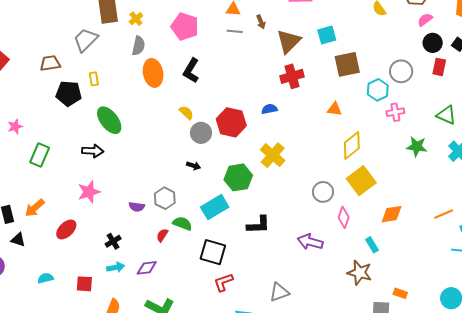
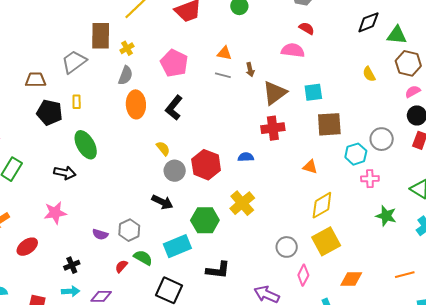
black arrow: (193, 166) -> (162, 202), size x1.5
orange line: (444, 214) -> (405, 275), moved

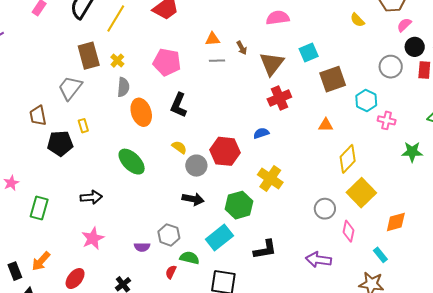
brown trapezoid: (36, 80) -> (38, 116), turned -85
gray circle: (382, 139) -> (391, 67), moved
green ellipse: (86, 145) -> (132, 162), moved
pink cross: (370, 179) -> (387, 120), turned 30

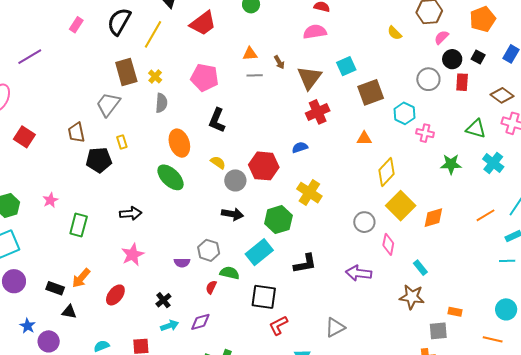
orange ellipse: (141, 112) -> (179, 143), moved
orange diamond: (396, 222) -> (433, 218), moved
black rectangle: (15, 271) -> (55, 288), turned -48

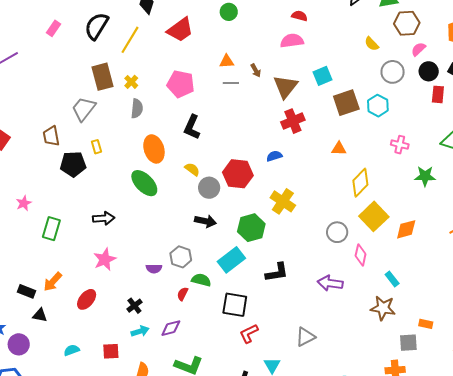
gray circle: (428, 79) -> (393, 72), moved
cyan hexagon: (404, 113) -> (378, 106), moved

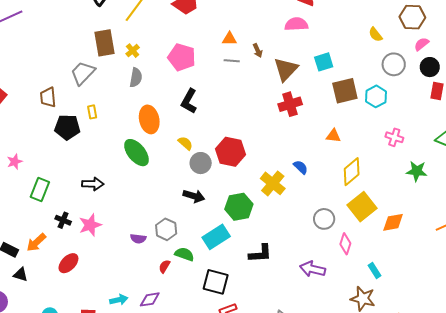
blue semicircle: (274, 156) -> (301, 167), moved, turned 56
black cross: (134, 306) -> (63, 220), moved, turned -35

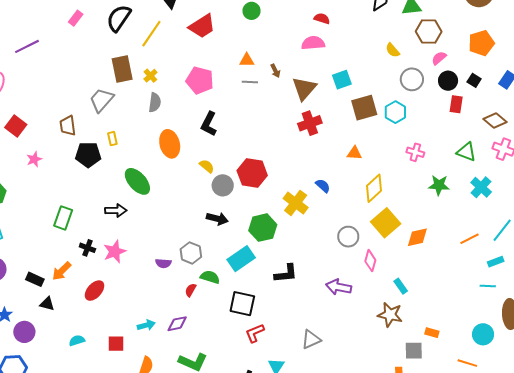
green ellipse: (136, 153) -> (137, 181), moved
pink star: (15, 162) -> (34, 159), moved

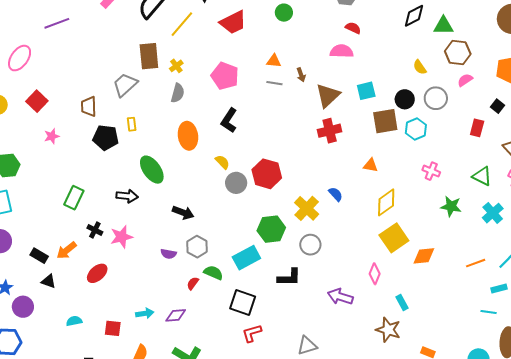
black circle: (448, 81) -> (405, 99), moved
black arrow: (217, 219) -> (183, 213), moved
gray circle: (348, 237) -> (310, 245), moved

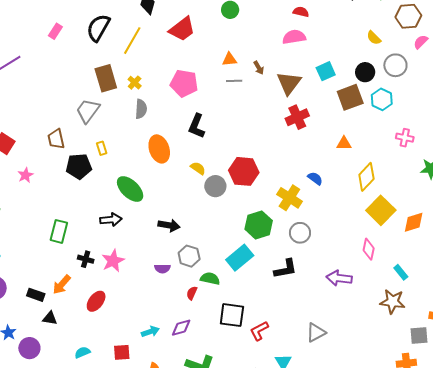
black square: (243, 303) -> (232, 315), moved

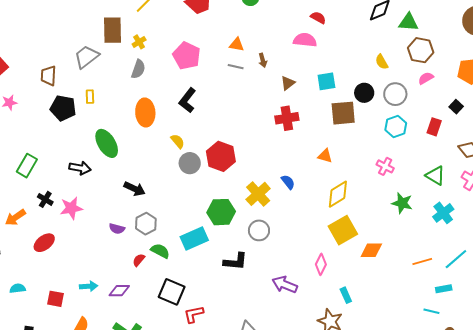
brown triangle: (289, 83) -> (288, 83), size x0.6
cyan hexagon: (382, 99) -> (396, 126), moved

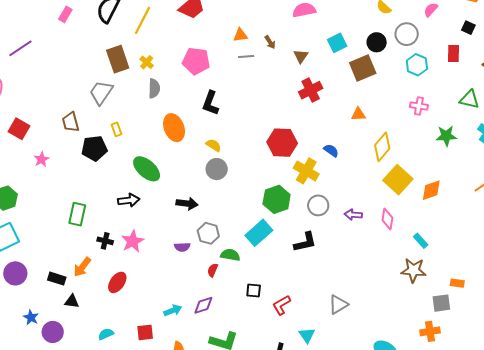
red hexagon: (221, 156) -> (282, 143), moved
gray circle: (190, 163) -> (217, 169), moved
purple arrow: (285, 285) -> (353, 215), moved, size x0.7
black square: (172, 292) -> (254, 291), size x0.6

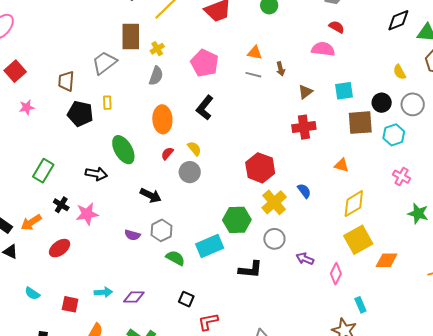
cyan hexagon: (417, 65) -> (394, 135), moved
red semicircle: (213, 270) -> (167, 153), moved
cyan semicircle: (106, 334) -> (32, 293), turned -140

